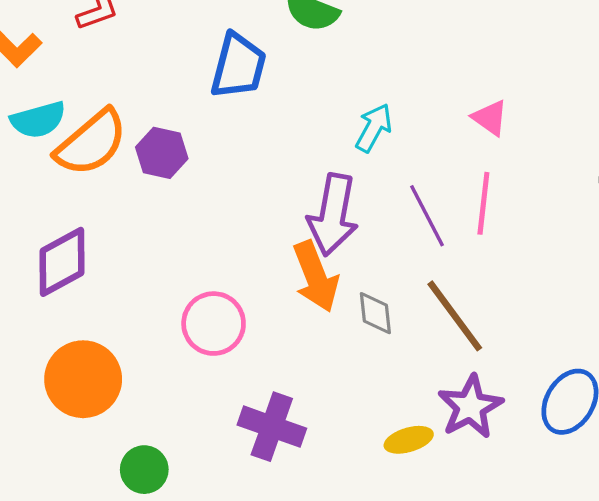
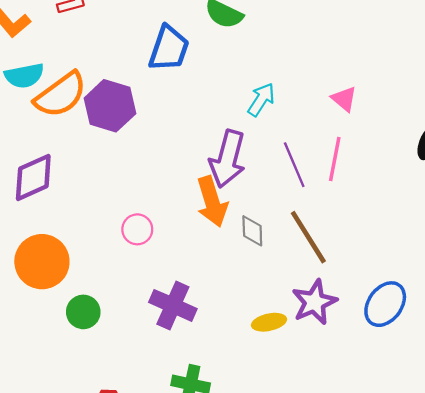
purple hexagon: (162, 153) -> (110, 106), size x1.4
pink circle: (214, 324) -> (137, 229), size x0.7
green circle: (144, 470) -> (83, 312), moved

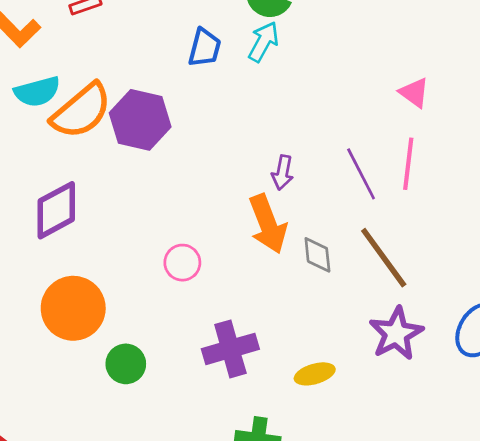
blue trapezoid: (169, 48) -> (205, 48), size x0.7
cyan arrow: (261, 100) -> (264, 42), moved
purple arrow: (228, 159) -> (283, 173), size x0.5
purple cross: (173, 305) -> (230, 349), turned -36
yellow ellipse: (269, 322) -> (315, 374), moved

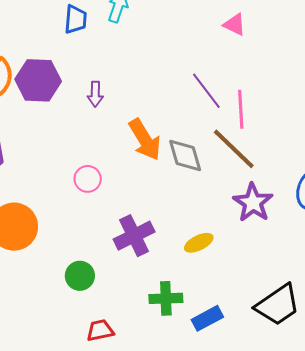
pink line: (408, 164) -> (241, 109), moved
purple arrow: (283, 173) -> (95, 94), moved
gray diamond: (317, 255) -> (185, 156), size x1.4
green circle: (126, 364) -> (80, 276), moved

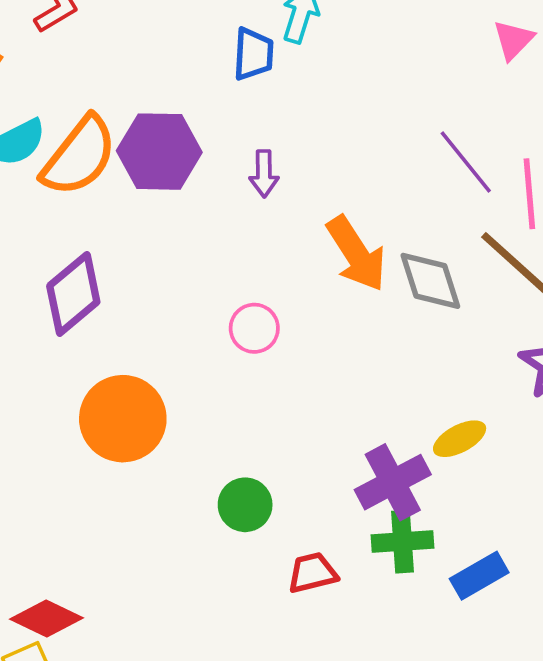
blue trapezoid: (76, 19) -> (253, 54), moved
pink triangle: (234, 24) -> (513, 40), turned 50
purple cross: (134, 236) -> (393, 482), moved
red trapezoid: (100, 330) -> (312, 573), moved

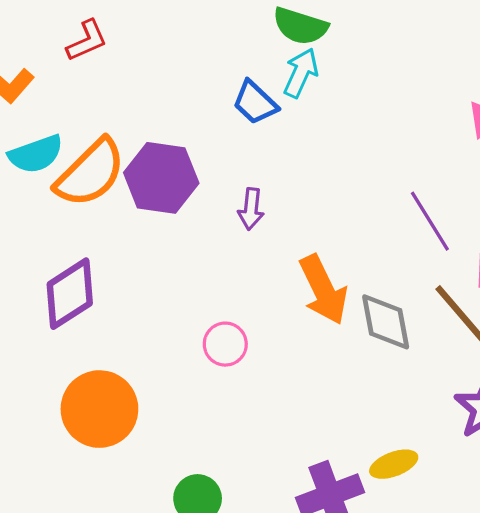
blue trapezoid: (253, 54) -> (255, 103), turned 123

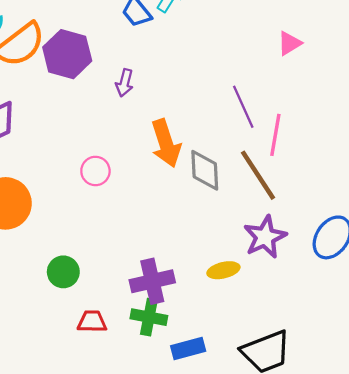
yellow ellipse: (394, 464) -> (223, 270), moved

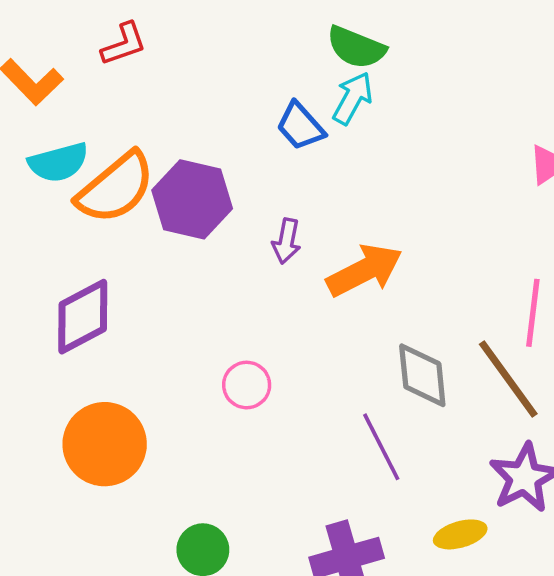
purple line: (243, 107) -> (381, 447), moved
orange arrow: (166, 143) -> (364, 270), moved, turned -96

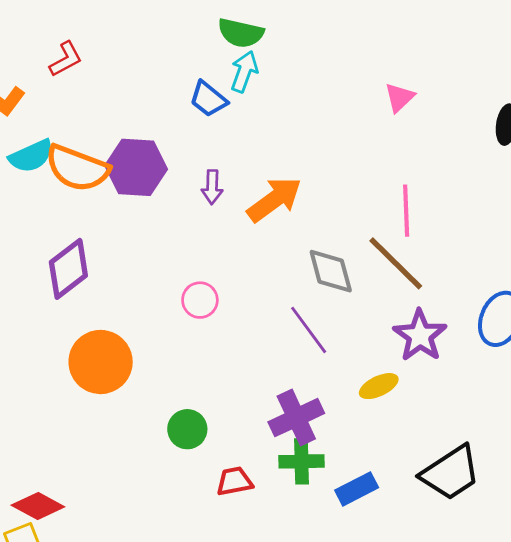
orange semicircle: (116, 188) -> (77, 168), turned 70

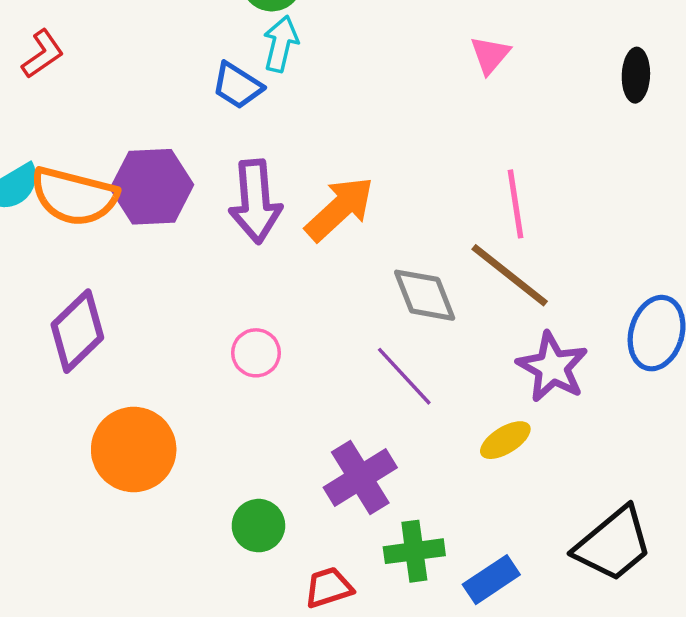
purple arrow: (212, 187) -> (255, 201), size x1.8
purple cross: (296, 418) -> (360, 477), moved

